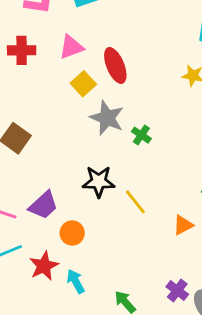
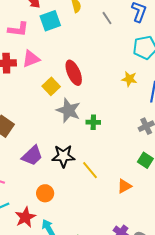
pink triangle: (71, 47) -> (31, 59), moved
green cross: (141, 135) -> (93, 122), turned -32
purple trapezoid: (43, 205) -> (32, 156), moved

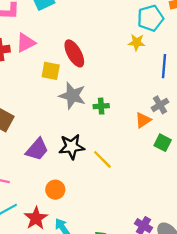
yellow star: (129, 79) -> (137, 42), moved
yellow square: (51, 86) -> (51, 71), turned -30
orange triangle: (124, 186) -> (143, 120), moved

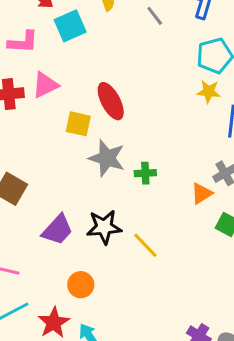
yellow star: (137, 42) -> (209, 92), moved

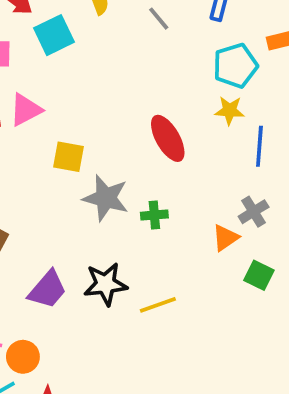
red ellipse: (111, 101) -> (168, 138), moved
yellow line: (145, 245) -> (158, 305), turned -64
orange circle: (81, 285) -> (23, 357), moved

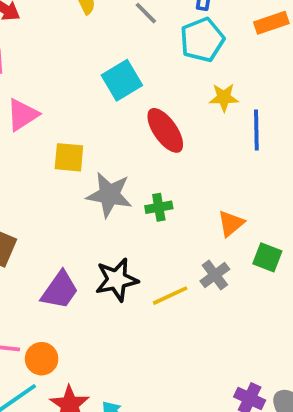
cyan square: (54, 35) -> (122, 80), moved
cyan pentagon: (235, 66) -> (202, 40), moved
gray cross: (254, 212) -> (215, 275), moved

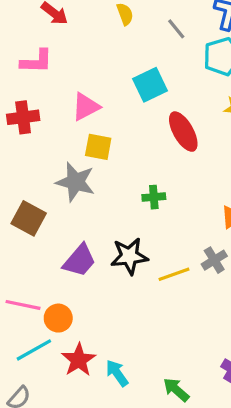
pink triangle: (23, 115) -> (86, 107), moved
gray star: (109, 195) -> (75, 182), moved
green cross: (159, 207) -> (154, 197), moved

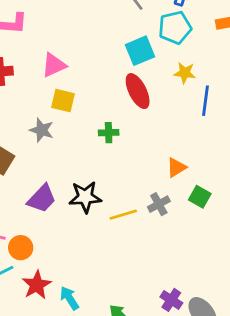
cyan square: (150, 85) -> (140, 51), moved
gray star: (75, 182) -> (42, 130), size x0.7
green cross: (154, 197) -> (109, 133), moved

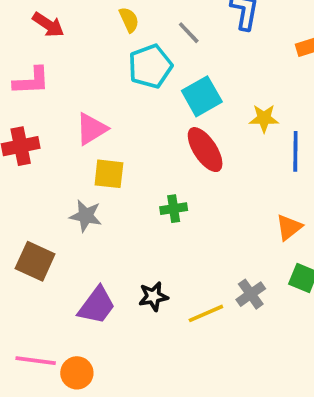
cyan pentagon: (175, 28) -> (150, 66), moved
orange triangle: (176, 167) -> (289, 227), moved
black star: (85, 197) -> (153, 296), size x0.7

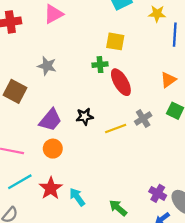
red ellipse: (205, 150) -> (121, 82), moved
yellow square: (109, 174) -> (115, 41), moved
orange circle: (77, 373) -> (53, 149), moved

